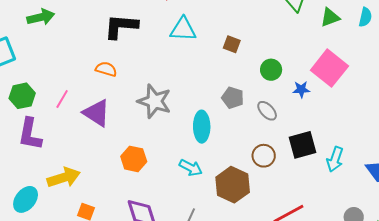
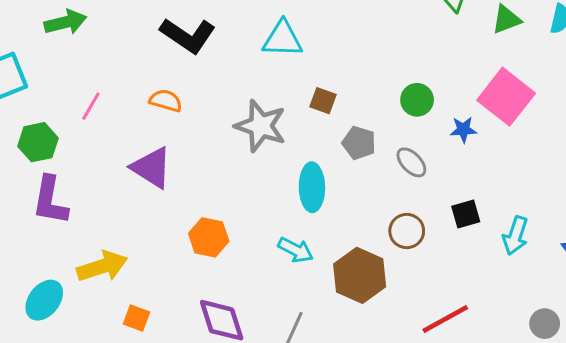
black L-shape: (121, 26) -> (188, 35), turned -150
brown square: (232, 44) -> (323, 101), moved
pink line: (62, 99) -> (91, 106), moved
gray star: (154, 101) -> (261, 126), moved
black square: (302, 145) -> (466, 214), size x0.7

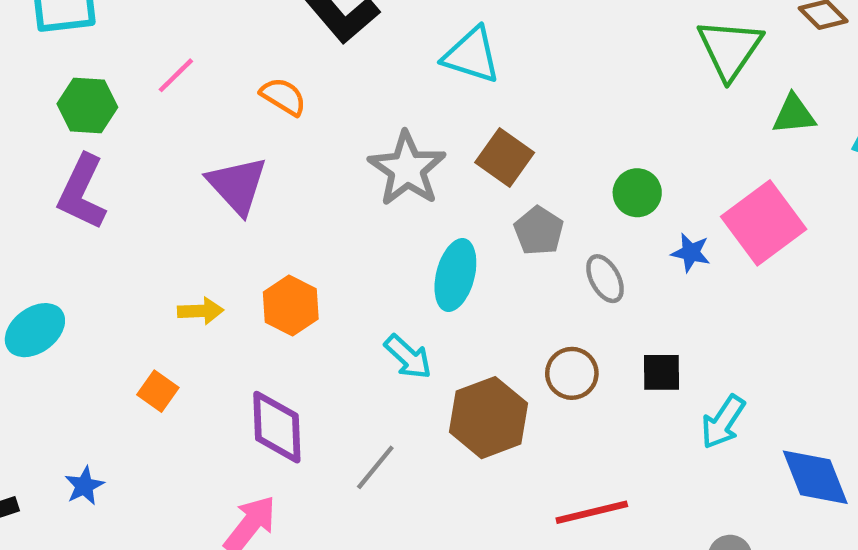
brown square: (323, 101) -> (505, 157), size x1.4
yellow arrow: (102, 266) -> (201, 311), moved, size x0.6

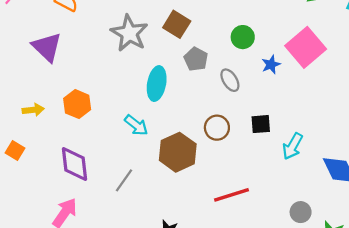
blue star: (691, 253) -> (271, 64), turned -30

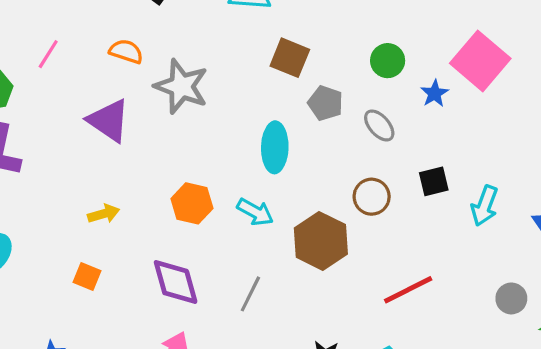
gray star: (129, 33) -> (181, 86), moved
orange hexagon: (77, 104) -> (192, 203), moved

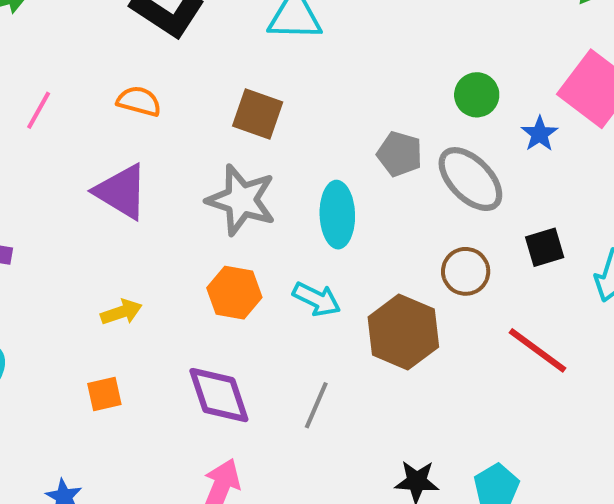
brown square: (290, 58) -> (258, 114), moved
gray star: (181, 86) -> (241, 200), moved
gray ellipse: (379, 125) -> (470, 179), size x1.6
orange square: (87, 276) -> (104, 394), turned -32
red line: (408, 290) -> (537, 350), moved, turned 66

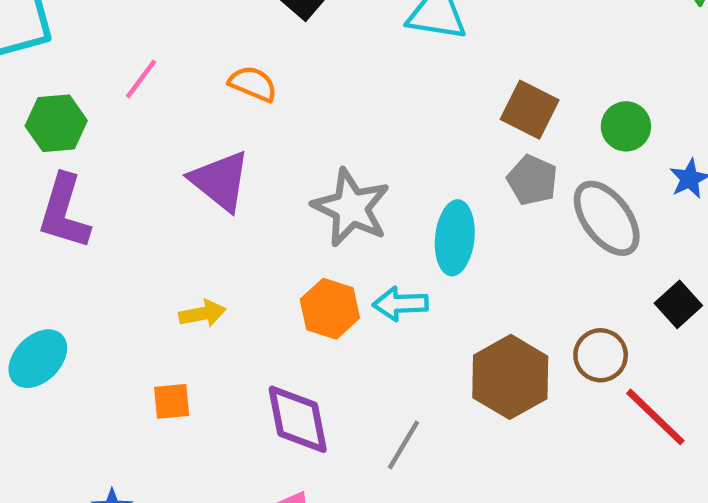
brown square: (258, 114) -> (530, 110), moved
black square: (545, 247) -> (678, 304), turned -33
brown circle: (466, 271) -> (601, 355), moved
cyan arrow: (317, 299) -> (400, 304), moved, turned 144

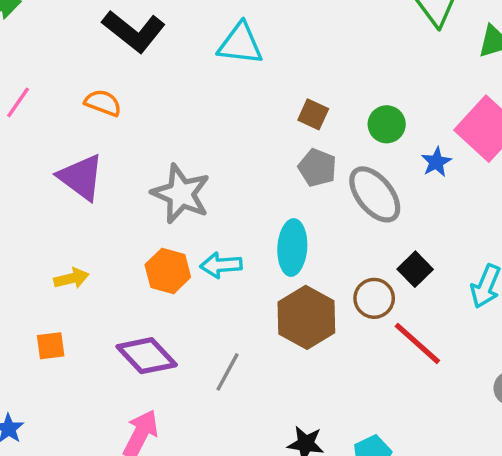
brown square: (530, 110) -> (313, 114), size x0.7
cyan ellipse: (455, 238) -> (292, 248), moved
black square: (678, 304) -> (415, 269), moved
purple diamond: (298, 419) -> (147, 356), turned -30

